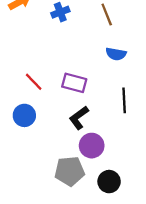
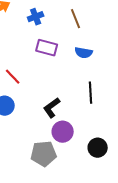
purple rectangle: (74, 83) -> (47, 48), moved
black circle: (109, 182) -> (98, 148), moved

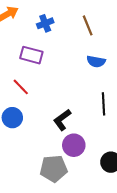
purple rectangle: (47, 48) -> (31, 55), moved

